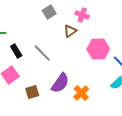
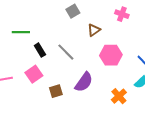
pink cross: (82, 15) -> (122, 14), moved
pink hexagon: (98, 49) -> (111, 55), moved
orange cross: (81, 93) -> (119, 96), moved

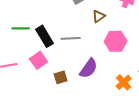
green line: (21, 32) -> (21, 28), moved
black rectangle: (40, 50) -> (45, 36), size x1.5
gray line: (66, 52) -> (71, 38), turned -48

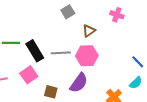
pink hexagon: (116, 41) -> (87, 56), moved
brown square: (61, 77) -> (51, 92), turned 32

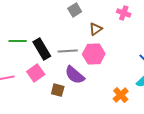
purple semicircle: (79, 83) -> (75, 75), moved, turned 95

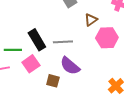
green line: (18, 41) -> (13, 50), moved
pink hexagon: (94, 54) -> (107, 38), moved

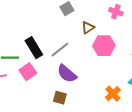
gray line: (63, 42) -> (60, 50), turned -36
brown square: (53, 81) -> (60, 98), moved

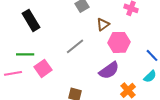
black rectangle: (34, 48) -> (31, 20), moved
purple semicircle: (67, 74) -> (109, 70), moved, turned -75

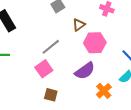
pink square: (43, 68) -> (44, 69), moved

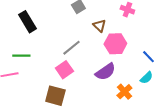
brown triangle: (79, 25) -> (99, 26), turned -40
brown square: (51, 95) -> (55, 96), moved, size x1.5

